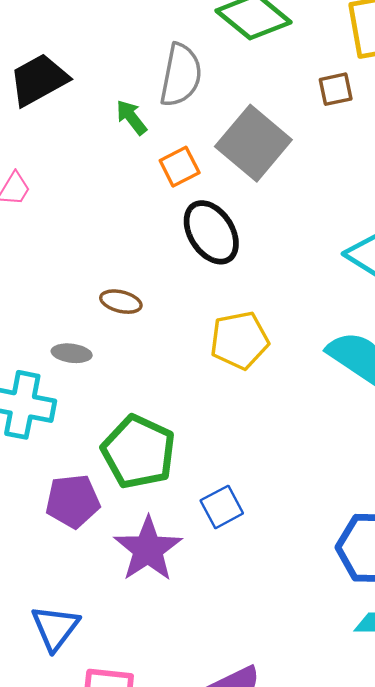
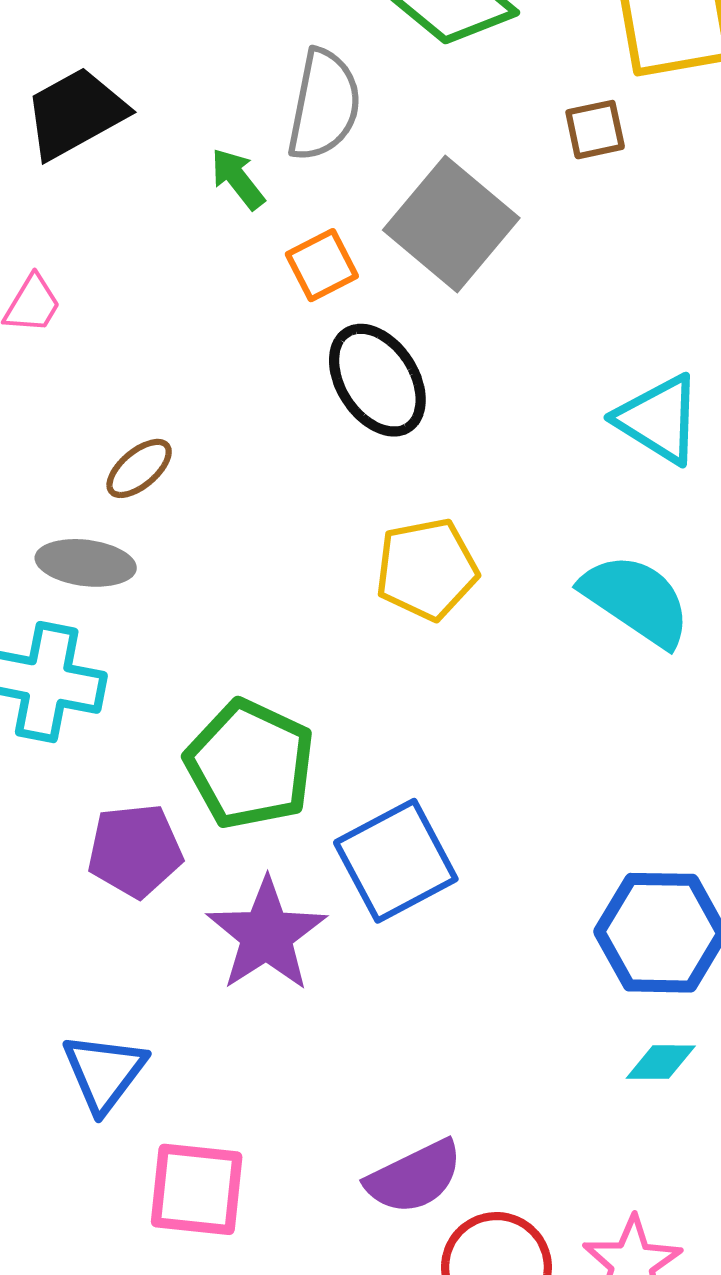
brown ellipse: (121, 302) -> (139, 468), moved, turned -54
gray ellipse: (72, 353) -> (86, 563), moved, size x1.4
blue square: (222, 507) -> (396, 861), size x1.6

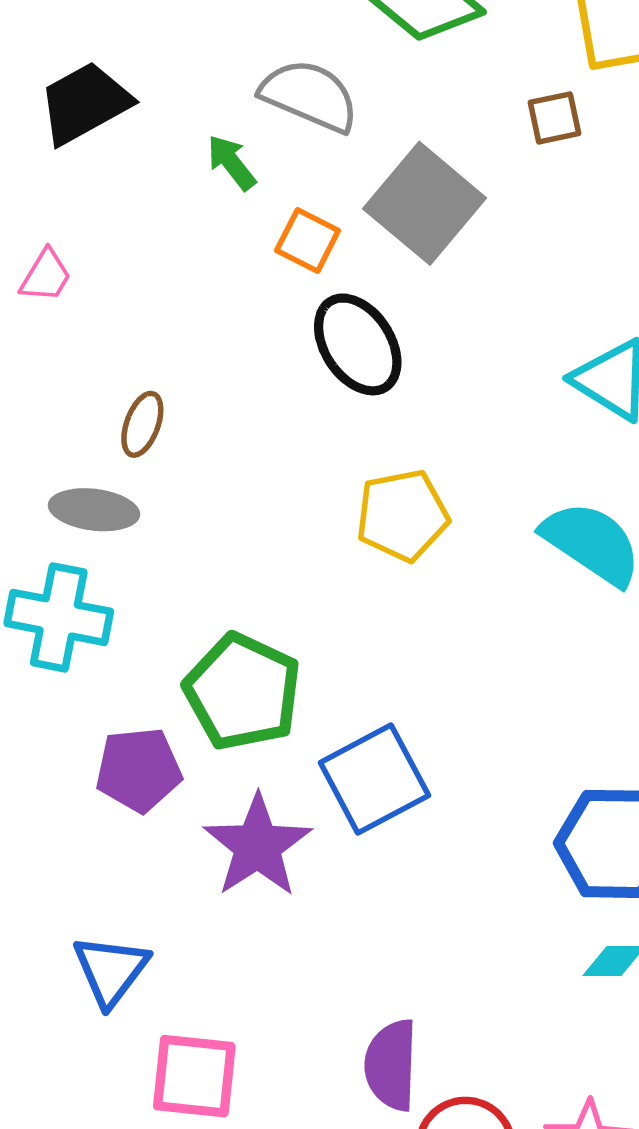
gray semicircle: (324, 105) -> (309, 96), turned -78
orange square: (322, 265) -> (308, 240), turned -36
brown ellipse: (139, 468) -> (142, 424), turned -30
purple semicircle: (414, 1177) -> (391, 1065), turned 118

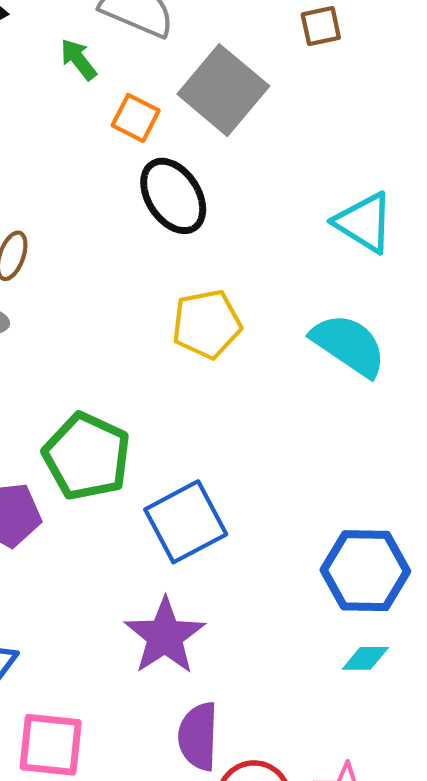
purple star: (257, 846) -> (165, 636), moved

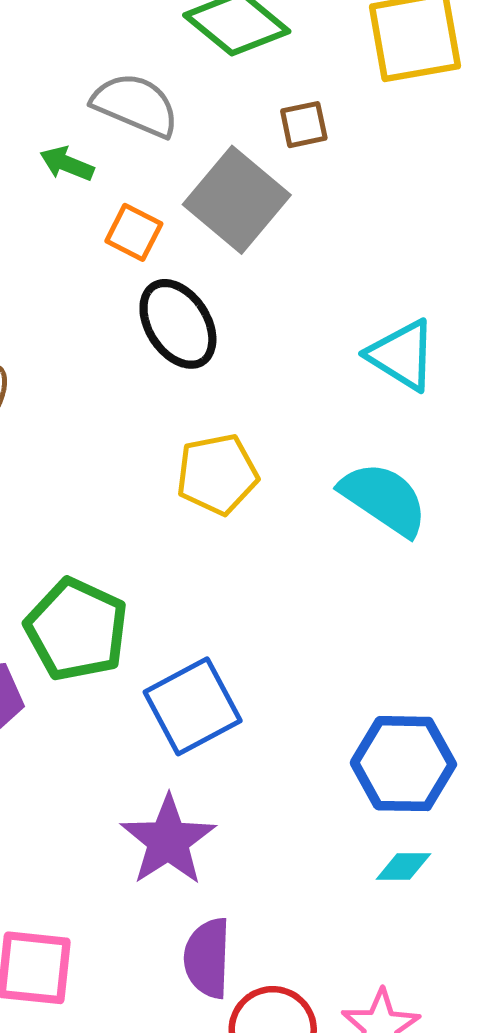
brown square: (321, 26) -> (304, 125), moved
green arrow: (78, 59) -> (67, 164), turned -30

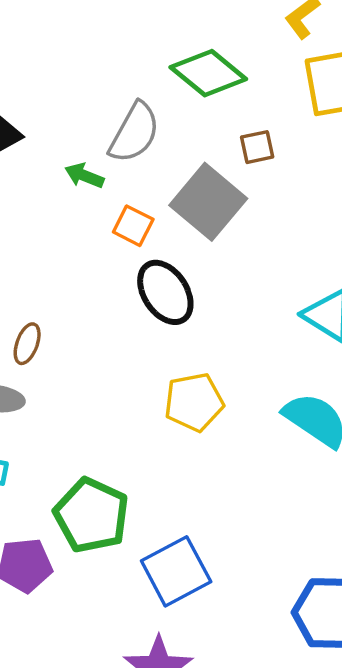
gray semicircle: (135, 105) -> (134, 133), turned 96

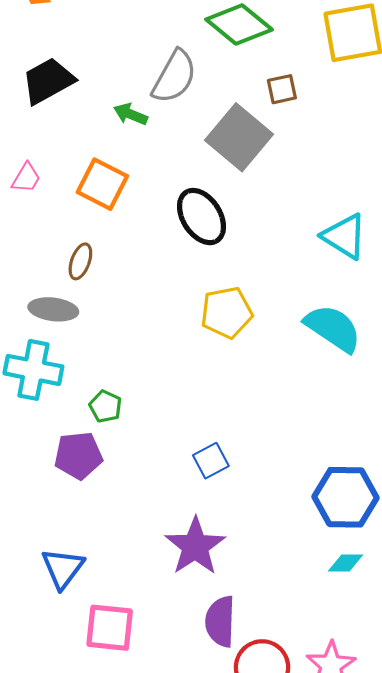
orange square: (133, 226) -> (102, 184), moved, size x1.4
green pentagon: (91, 515) -> (105, 406), moved, size x0.5
blue square: (176, 571) -> (211, 461), size x0.6

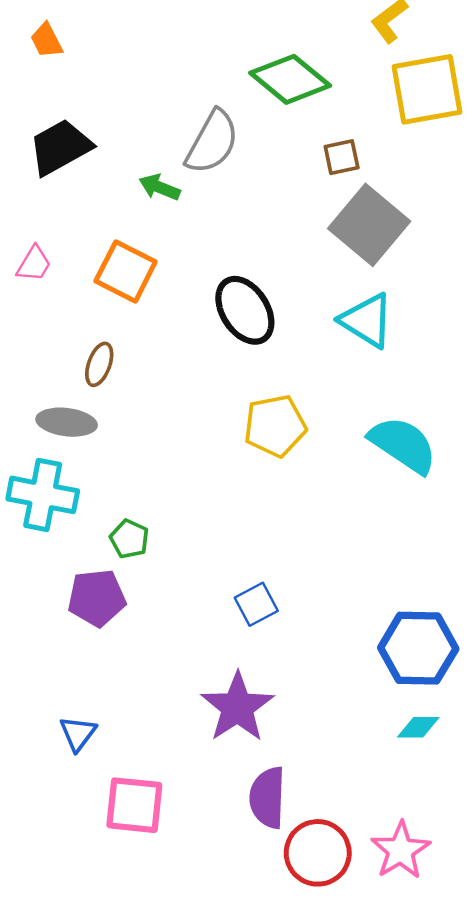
gray square: (239, 137) -> (369, 225), moved
cyan triangle: (344, 236) -> (367, 320), moved
blue triangle: (63, 568) -> (78, 734), size x0.7

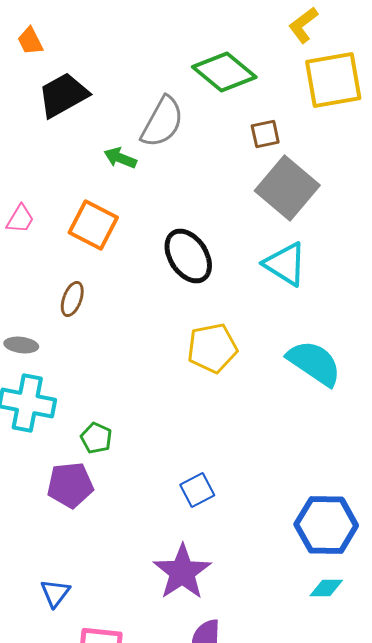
black trapezoid: (60, 147) -> (63, 95), moved
gray ellipse: (67, 422) -> (21, 345), moved, size x0.7

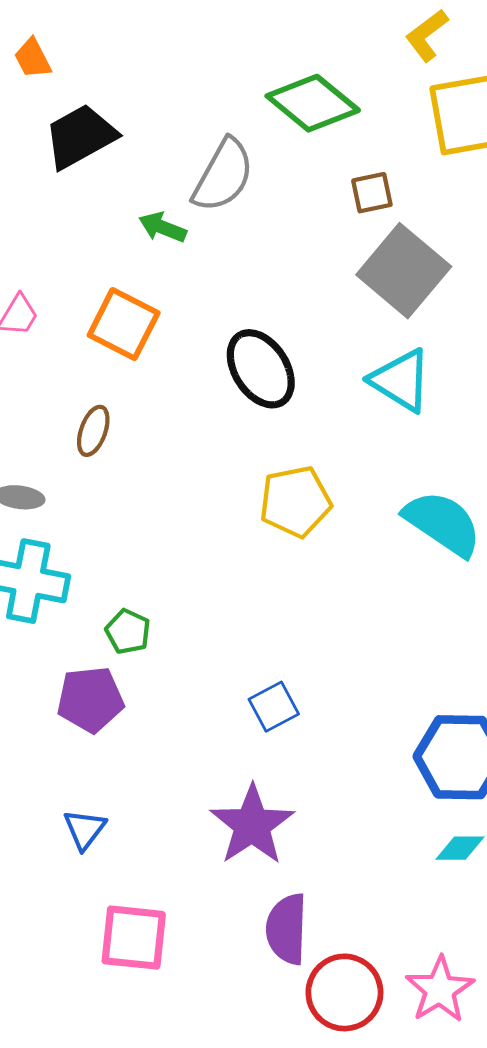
blue triangle: (55, 593) -> (85, 829), moved

